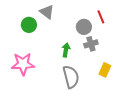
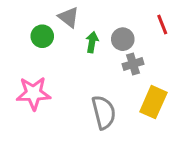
red line: (101, 17) -> (162, 25), moved
green arrow: (66, 50) -> (92, 42), moved
yellow rectangle: (105, 70) -> (153, 102), size x1.5

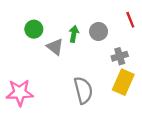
gray triangle: (69, 17) -> (55, 47), moved
gray cross: (133, 64) -> (120, 56), moved
pink star: (33, 93) -> (20, 93), moved

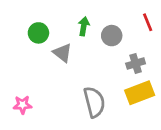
green arrow: (74, 34) -> (84, 26), moved
yellow rectangle: (123, 82) -> (140, 93), turned 45
pink star: (20, 93) -> (22, 105), size x0.6

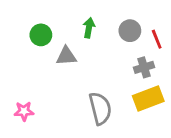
red line: (148, 22) -> (157, 39), moved
gray circle: (112, 36) -> (130, 31), moved
gray triangle: (62, 53) -> (66, 56), turned -42

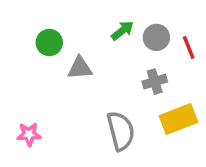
green arrow: (89, 28) -> (122, 31), moved, turned 42
gray cross: (144, 67) -> (155, 82), moved

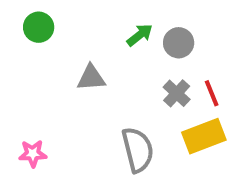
green circle: (49, 42) -> (39, 27), moved
red line: (189, 48) -> (212, 93), moved
gray cross: (155, 82) -> (177, 93), turned -30

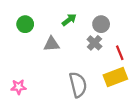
green circle: (39, 27) -> (25, 24), moved
green arrow: (140, 35) -> (69, 20), moved
gray cross: (177, 93) -> (94, 43), moved

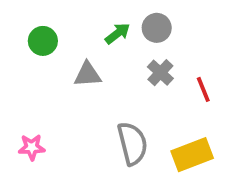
gray circle: (101, 24) -> (157, 28), moved
yellow rectangle: (115, 77) -> (192, 155), moved

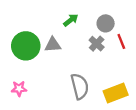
gray circle: (157, 28) -> (106, 23), moved
green circle: (43, 41) -> (26, 46), moved, size x1.6
red line: (203, 89) -> (121, 41), moved

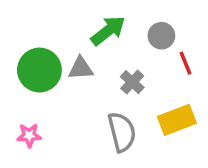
green arrow: (71, 20) -> (108, 31), size x1.5
gray cross: (97, 44) -> (132, 82), moved
yellow rectangle: (116, 93) -> (177, 120), moved

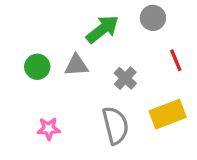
gray circle: (161, 36) -> (153, 18), moved
green circle: (39, 70) -> (37, 67), size x0.6
pink star: (29, 135) -> (49, 129), moved

